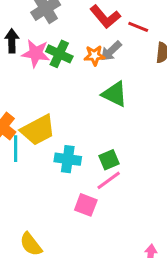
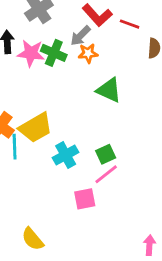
gray arrow: (111, 51) -> (80, 36), moved
cyan cross: (68, 159) -> (66, 155), turned -35
pink square: (86, 205) -> (85, 199), turned -30

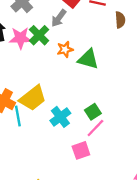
green cross: (54, 53) -> (39, 35), turned 30
orange star: (88, 53) -> (65, 49), moved

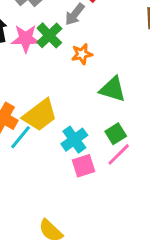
green triangle: (88, 59) -> (113, 89), moved
cyan line: (18, 116) -> (20, 137), turned 48
pink square: (81, 150) -> (84, 166), moved

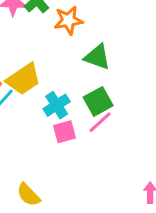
orange star: (82, 54) -> (68, 20), size x1.4
green square: (116, 134) -> (98, 101), size x1.4

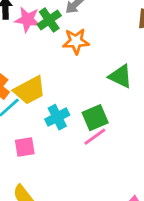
green triangle: (97, 57) -> (120, 76), moved
pink square: (64, 132) -> (25, 147), moved

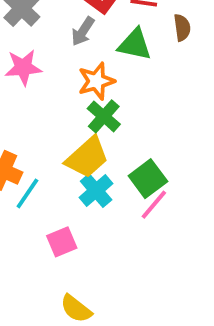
green cross: (49, 20) -> (104, 116), moved
green triangle: (120, 76) -> (135, 44), moved
yellow trapezoid: (30, 90) -> (87, 157), moved

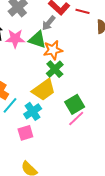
green triangle: (135, 44) -> (37, 40), moved
cyan cross: (96, 190) -> (33, 111), moved

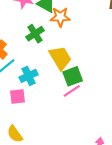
green cross: (55, 69) -> (35, 34), moved
yellow trapezoid: (44, 90) -> (60, 58), moved, turned -95

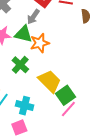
cyan cross: (29, 76) -> (25, 106), turned -36

